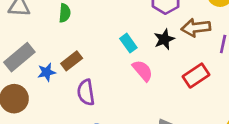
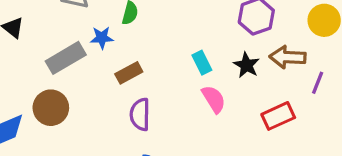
black star: (164, 39) -> (247, 65), turned -30
blue star: (47, 72) -> (102, 38), moved

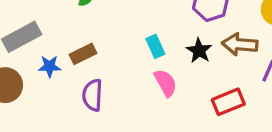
blue star: (102, 38) -> (50, 66), moved

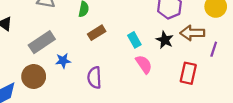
brown rectangle: (83, 54) -> (97, 33), moved
red rectangle: (228, 102) -> (188, 73), turned -50

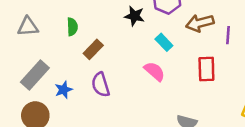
cyan rectangle: (134, 40) -> (164, 42), moved
black star: (165, 40) -> (134, 16), moved
purple semicircle: (94, 78) -> (101, 85), moved

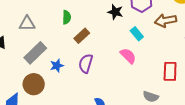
gray triangle: (28, 27) -> (27, 24), moved
red rectangle: (206, 69) -> (170, 71), moved
purple semicircle: (101, 85) -> (86, 63), turned 30

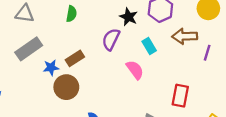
brown rectangle: (82, 36) -> (75, 58), moved
purple semicircle: (86, 63) -> (111, 39), moved
brown circle: (34, 84) -> (66, 87), moved

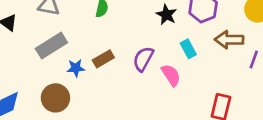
purple semicircle: (111, 39) -> (143, 59), moved
brown circle: (66, 87) -> (55, 98), moved

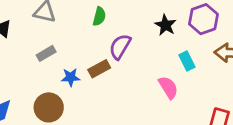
gray rectangle: (51, 46) -> (46, 53), size x0.6
purple semicircle: (143, 59) -> (120, 47), moved

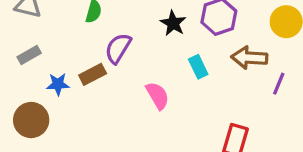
pink semicircle: (168, 87) -> (157, 96), moved

